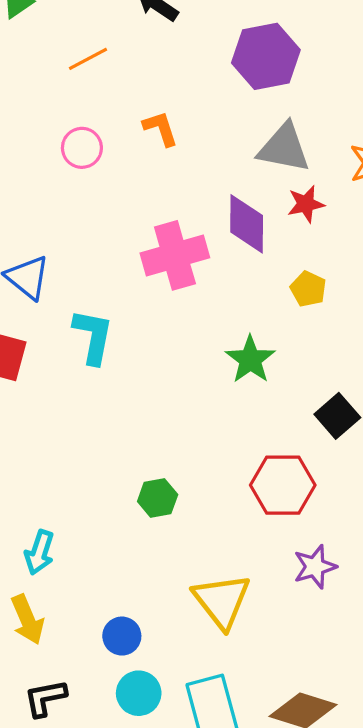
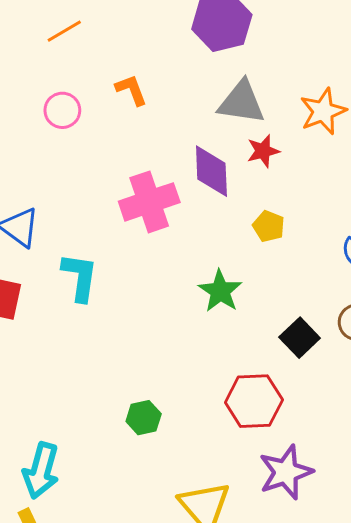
cyan arrow: (39, 552) -> (41, 471), size x1.4
purple star: (315, 567) -> (286, 472), size x1.4

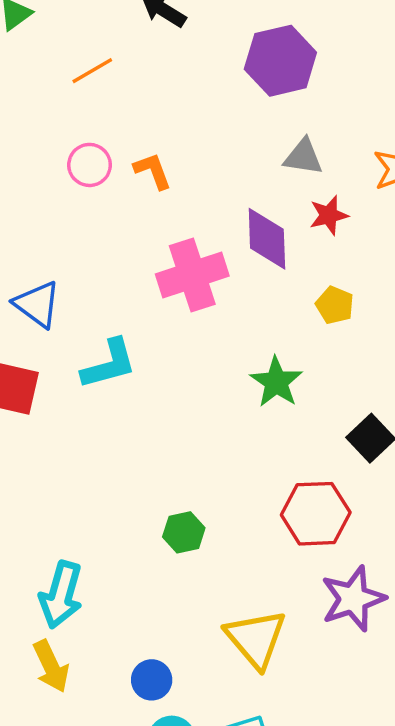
orange L-shape: (131, 90) -> (153, 171), moved
gray triangle: (241, 102) -> (303, 157), size x0.7
cyan L-shape: (80, 277) -> (109, 364), turned 66

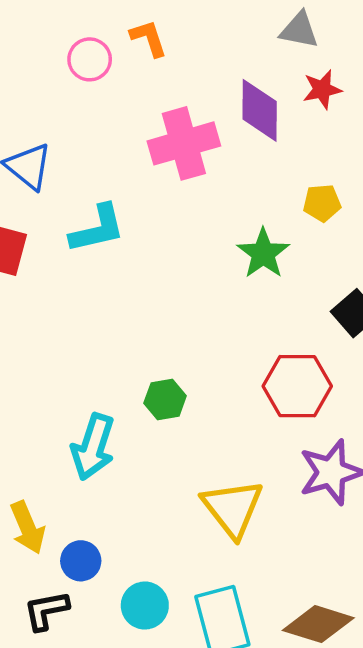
pink circle: (90, 165) -> (90, 59), moved
yellow pentagon: (335, 305) -> (322, 203), moved, turned -30
cyan arrow: (61, 595) -> (93, 447), moved
blue circle: (152, 680) -> (81, 561), moved

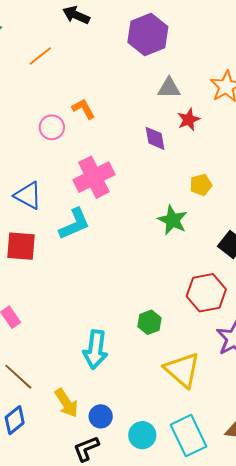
purple diamond: (260, 110) -> (155, 138), size x0.7
pink cross: (184, 143) -> (94, 177), moved
green hexagon: (165, 400) -> (149, 322), moved

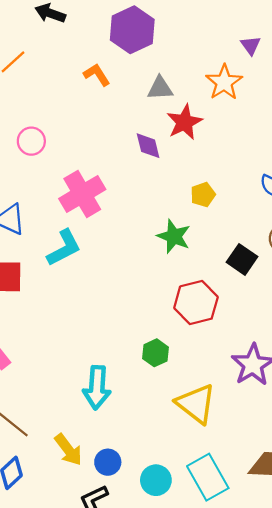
orange L-shape: (83, 109) -> (97, 75), moved
red star: (189, 120) -> (184, 122), size x1.4
red hexagon: (206, 293) -> (196, 303), moved

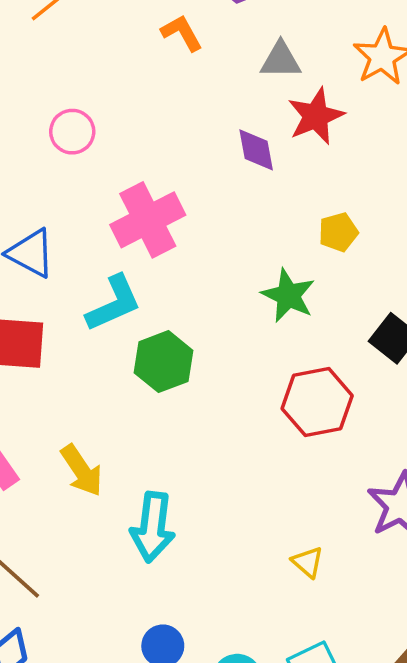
green hexagon: (156, 353) -> (163, 362), moved, size x1.4
yellow triangle: (196, 404) -> (308, 562), size x0.5
yellow arrow: (68, 450) -> (82, 470), moved

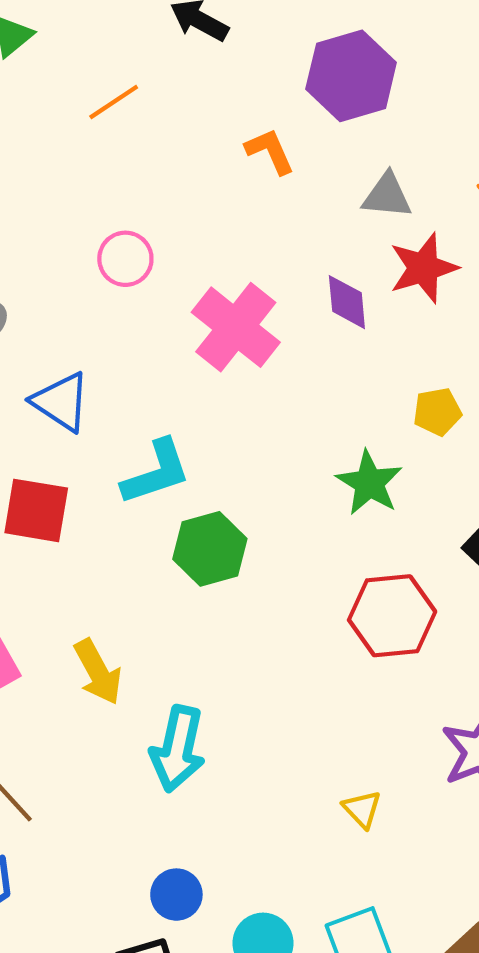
pink cross: (148, 220) -> (236, 327), moved, turned -30

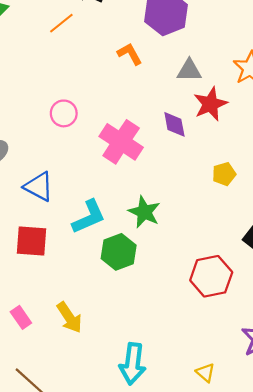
orange line: (114, 102) -> (61, 23), moved
green star: (369, 483) -> (144, 212), moved
cyan arrow: (178, 749) -> (133, 364), moved

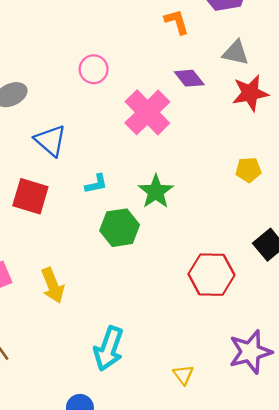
purple diamond: (174, 124) -> (189, 78), moved, turned -40
cyan L-shape: (89, 217) -> (96, 184), size x0.6

